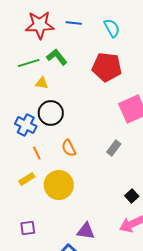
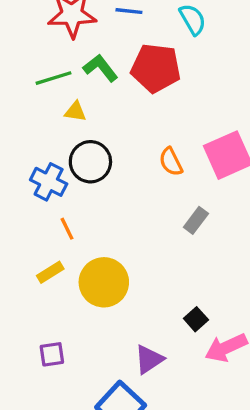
red pentagon: (107, 67) -> (156, 68), moved
orange semicircle: (69, 148) -> (171, 162), moved
black square: (132, 196) -> (196, 319), moved
purple triangle: (86, 231) -> (149, 359), turned -42

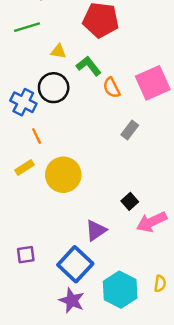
green L-shape: (100, 68) -> (89, 66), moved
yellow triangle: (75, 112) -> (58, 51), moved
purple square: (52, 354) -> (26, 255), moved

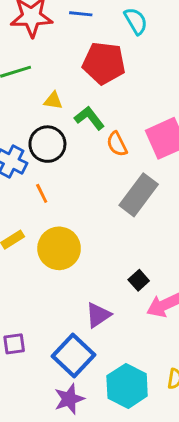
gray rectangle: (130, 130) -> (139, 195), size x1.8
orange line: (37, 136) -> (42, 193), moved
purple star: (72, 301) -> (69, 399), turned 30

